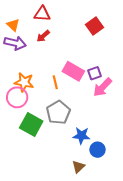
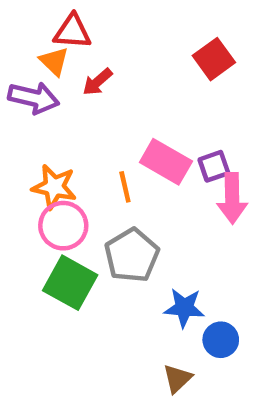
red triangle: (42, 14) -> (72, 32), moved
orange triangle: (13, 25) -> (54, 61), moved
pink arrow: (103, 87) -> (232, 198), turned -45
pink circle: (17, 97) -> (63, 226), moved

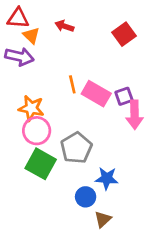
red triangle: (72, 32) -> (18, 18), moved
red arrow: (98, 82) -> (64, 26), moved, turned 60
orange line: (125, 187) -> (72, 84), moved
blue circle: (221, 340) -> (86, 197), moved

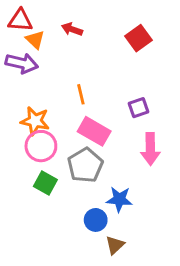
pink rectangle: (96, 94) -> (94, 131), moved
pink arrow: (135, 115) -> (150, 149), moved
green square: (41, 164) -> (45, 183), size x0.7

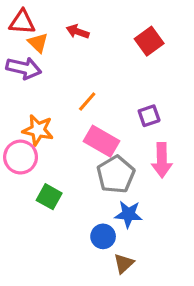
orange line: (81, 94) -> (87, 101), turned 54
pink circle: (41, 146) -> (21, 157), moved
gray pentagon: (85, 165) -> (116, 174), moved

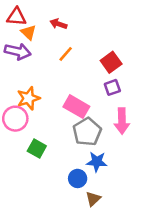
red square: (149, 41) -> (111, 62), moved
orange line: (87, 101) -> (66, 54), moved
orange star: (38, 130) -> (28, 98), turned -30

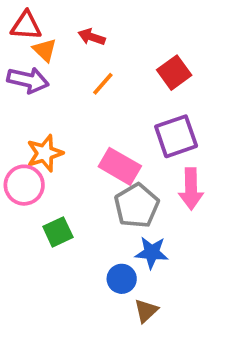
red square: (111, 62) -> (174, 73), moved
purple square: (112, 87) -> (176, 136), size x1.6
green square: (37, 149) -> (58, 232), turned 36

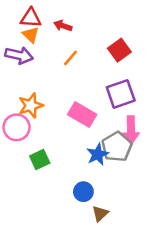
red triangle: (26, 26) -> (31, 18), moved
gray pentagon: (137, 206) -> (117, 147), moved
blue star: (152, 253) -> (98, 154), moved, turned -30

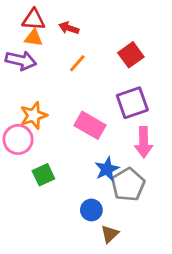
orange triangle: (31, 35) -> (34, 38), turned -36
gray pentagon: (117, 147) -> (128, 185), moved

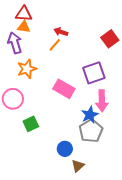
red arrow: (69, 28) -> (61, 32), moved
red square: (131, 55) -> (110, 39), moved
purple arrow: (21, 60) -> (15, 43), turned -120
orange star: (34, 115) -> (27, 69), moved
blue star: (107, 169) -> (90, 115), moved

